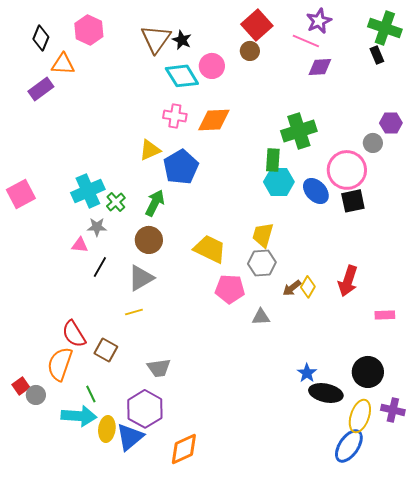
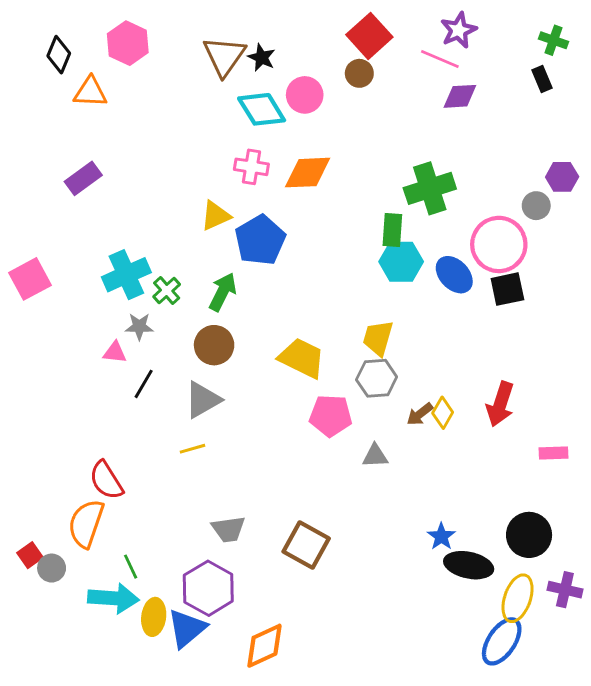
green cross: (385, 28) -> (553, 40), size x0.6
purple rectangle: (41, 89) -> (83, 178), moved
brown square: (106, 350) -> (306, 545), moved, size x1.4

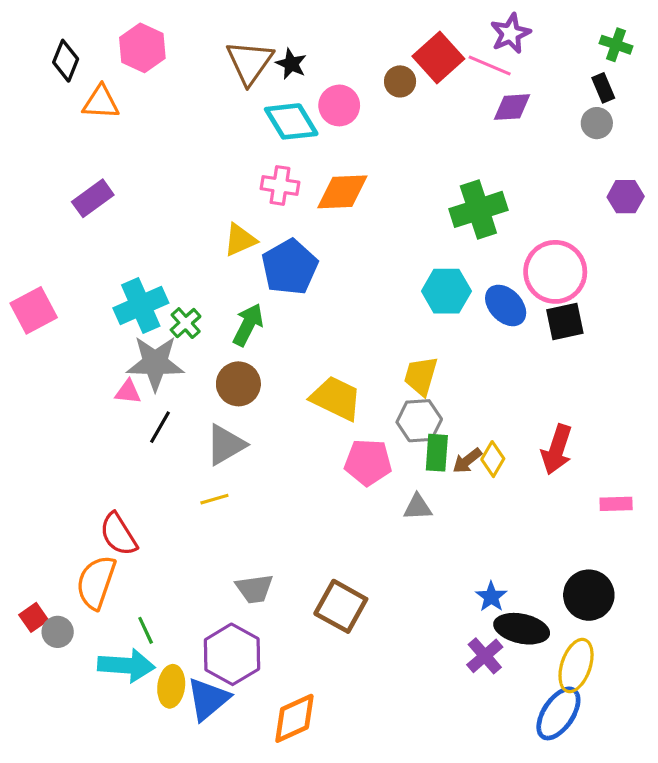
red square: (369, 36) -> (438, 57), moved
gray circle: (536, 206) -> (597, 123), moved
green rectangle: (392, 230) -> (437, 453), moved
gray star: (139, 326) -> (155, 363), size x1.8
purple cross: (565, 590) -> (485, 656), moved, turned 36

